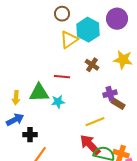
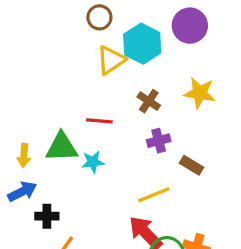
purple cross: (110, 94) -> (159, 141), moved

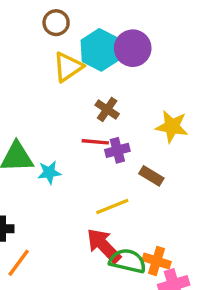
purple circle: (190, 26) -> (133, 48), moved
yellow star: (200, 93) -> (172, 126), moved
red line: (99, 121) -> (95, 142), moved

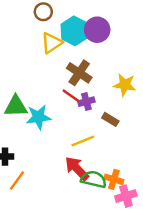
brown cross: (107, 109) -> (79, 73), size x1.5
red line: (95, 142) -> (71, 96), turned 30
cyan star: (49, 172) -> (39, 117), size x1.5

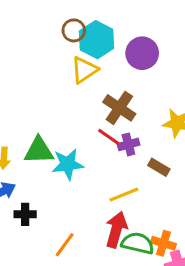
cyan hexagon: (74, 31) -> (97, 40), moved
red arrow: (77, 169) -> (116, 230), turned 60
orange line: (17, 181) -> (65, 245), moved

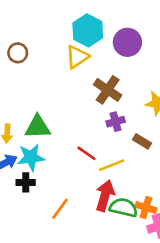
brown circle: (74, 30) -> (18, 53), moved
red line: (109, 137) -> (86, 153), moved
cyan star: (68, 164) -> (31, 157), moved

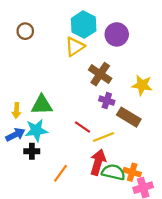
brown circle: (18, 53) -> (25, 31), moved
purple cross: (116, 122) -> (107, 101), turned 32
brown rectangle: (142, 141) -> (129, 117), size x1.5

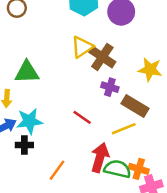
yellow triangle: (75, 47) -> (82, 47), moved
green triangle: (42, 105) -> (27, 72), moved
yellow line: (103, 137) -> (124, 129), moved

